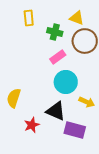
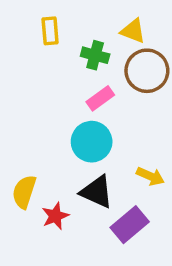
cyan circle: (66, 82) -> (92, 142), moved
yellow semicircle: (14, 98) -> (24, 192), moved
purple rectangle: (75, 130) -> (130, 225), turned -55

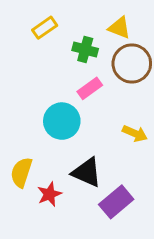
yellow rectangle: (50, 31) -> (45, 28), turned 60
cyan circle: (92, 142) -> (62, 121), moved
yellow arrow: (150, 176) -> (135, 133), moved

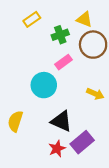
green cross: (85, 50) -> (60, 35), turned -35
red star: (49, 194) -> (57, 149), moved

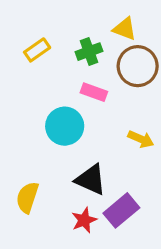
yellow rectangle: (32, 19) -> (37, 50), moved
pink rectangle: (64, 62) -> (94, 92), turned 56
yellow semicircle: (15, 121) -> (27, 197), moved

